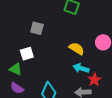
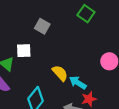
yellow semicircle: (77, 49) -> (60, 73), moved

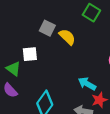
yellow semicircle: (60, 73) -> (67, 37), moved

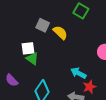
green triangle: (13, 69) -> (32, 59), moved

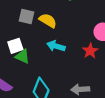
cyan arrow: (78, 73) -> (56, 46), moved
red star: (89, 87) -> (90, 51), moved

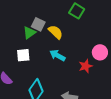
white square: (15, 46) -> (23, 55), moved
green triangle: (22, 56) -> (29, 33), moved, turned 48

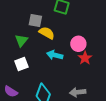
gray square: (38, 24) -> (35, 21), moved
pink circle: (100, 52) -> (78, 44), moved

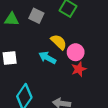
yellow semicircle: (47, 33) -> (59, 42), moved
green triangle: (21, 40) -> (12, 19), moved, turned 40

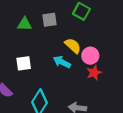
gray square: (36, 16) -> (49, 20), turned -32

